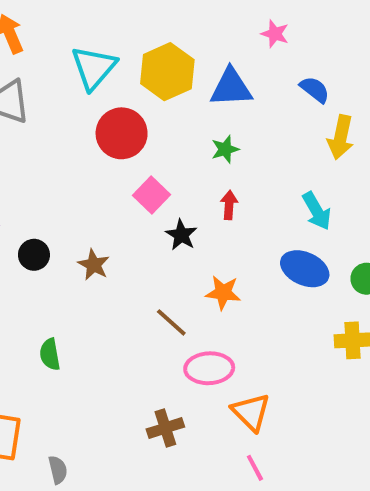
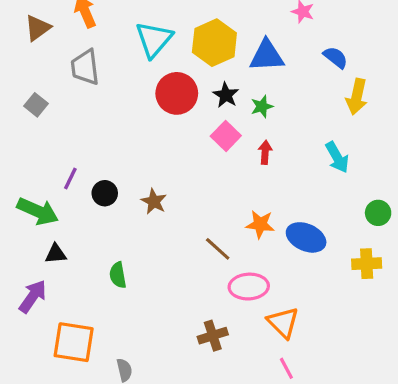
pink square: (151, 195) -> (226, 136), moved
black star: (181, 235) -> (226, 95), moved
blue ellipse: (305, 269) -> (306, 237), moved

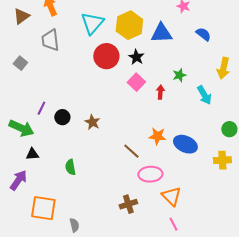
yellow arrow: (357, 97) -> (223, 68), moved
green star: (262, 106) -> (179, 75), moved

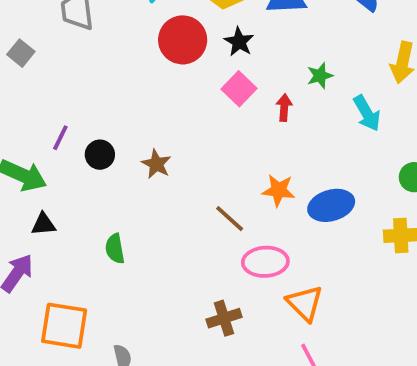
blue ellipse: (185, 144) -> (331, 205), turned -40

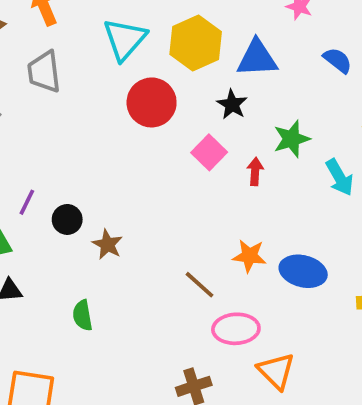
black star: (239, 42) -> (232, 104), moved
green star: (320, 76) -> (292, 139), size x1.4
brown star: (156, 164) -> (107, 244), moved
blue ellipse: (331, 205) -> (303, 271), turned 30

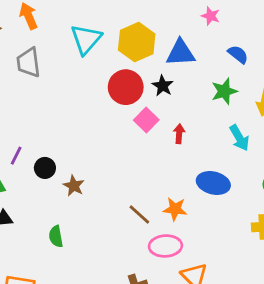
red circle: (152, 102) -> (126, 87), moved
green star: (292, 139) -> (224, 91), moved
orange star: (249, 256) -> (175, 209), moved
blue ellipse: (303, 271) -> (213, 183), moved

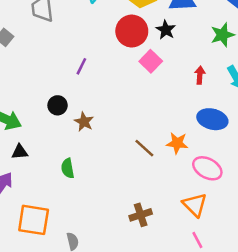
red arrow: (179, 134) -> (200, 75), moved
purple line: (16, 156) -> (81, 66), moved
pink ellipse: (165, 246) -> (207, 168), moved, turned 32

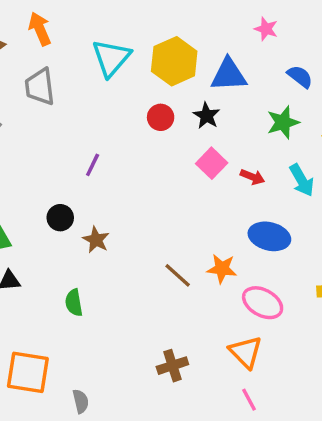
red circle: (132, 31) -> (161, 117), size x0.6
pink square: (151, 61) -> (212, 163), moved
red arrow: (200, 75) -> (252, 177), turned 108

